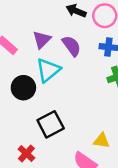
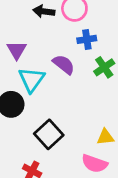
purple semicircle: (71, 46) -> (64, 64), moved

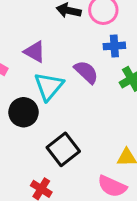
purple triangle: (17, 50) -> (35, 52), turned -35

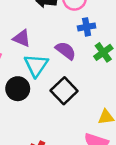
black square: (63, 149) -> (64, 91), moved

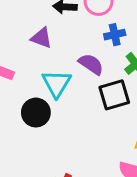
purple triangle: (22, 38) -> (41, 38), moved
black square: (64, 91) -> (114, 95), moved, turned 30

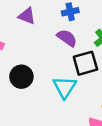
blue cross: (115, 35) -> (70, 12), moved
cyan triangle: (57, 83) -> (65, 87), moved

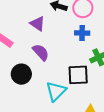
blue cross: (70, 12) -> (82, 33), moved
purple semicircle: (67, 38) -> (41, 52), moved

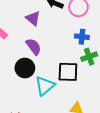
blue cross: (82, 33) -> (82, 37), moved
black circle: (21, 74) -> (25, 68), moved

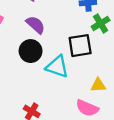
cyan triangle: (45, 86) -> (57, 67), turned -50

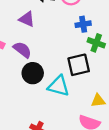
green cross: (101, 23) -> (96, 43), turned -35
purple semicircle: (35, 25) -> (22, 50), moved

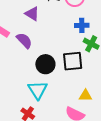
black circle: (33, 73) -> (45, 64), moved
cyan triangle: (59, 86) -> (38, 90), moved, turned 35

